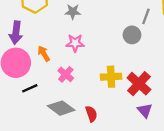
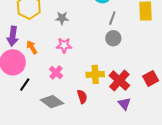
gray line: (146, 16) -> (112, 18), moved
orange arrow: (44, 53) -> (32, 47), moved
black line: (30, 88) -> (25, 85), turned -32
red semicircle: (91, 114) -> (82, 97), moved

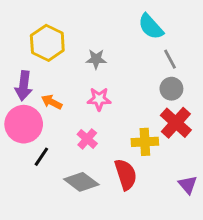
gray line: (112, 18) -> (170, 59), turned -48
orange arrow: (32, 47) -> (52, 102), turned -32
red cross: (119, 81) -> (176, 123), moved
red semicircle: (82, 97) -> (126, 174), size x1.5

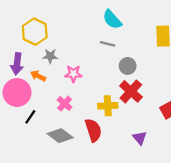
gray star: (96, 59) -> (50, 56), moved
gray line: (170, 59) -> (108, 44), moved, turned -48

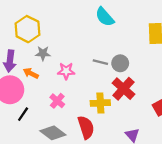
gray line: (108, 44) -> (100, 62), moved

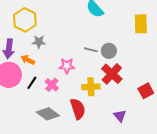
pink star: (66, 71) -> (67, 66), moved
black line: (23, 114) -> (32, 83), moved

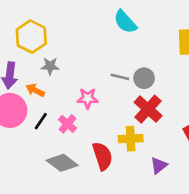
yellow cross: (91, 87) -> (131, 139), moved
purple triangle: (120, 116) -> (159, 165), turned 32

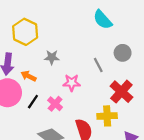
gray star: (50, 66) -> (52, 57), moved
gray line: (120, 77) -> (98, 65), turned 48
gray circle: (144, 78) -> (123, 53), moved

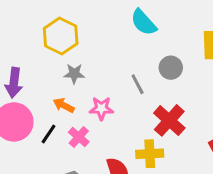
yellow hexagon: (25, 32) -> (61, 36), moved
orange arrow: (28, 76) -> (64, 105), moved

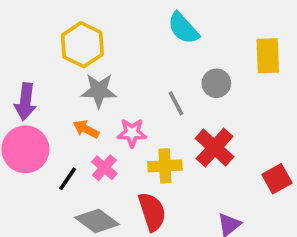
gray star: (74, 74) -> (99, 91), size x1.4
black line: (49, 134) -> (68, 179), moved
yellow cross: (150, 154) -> (165, 166), moved

